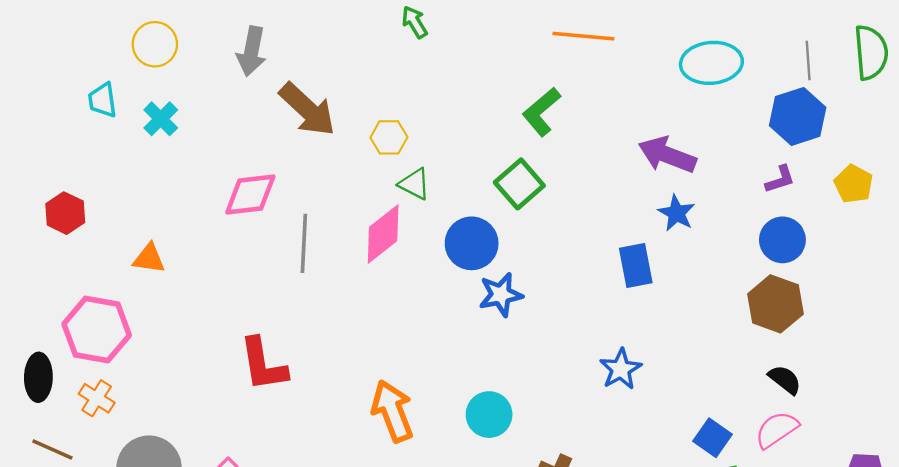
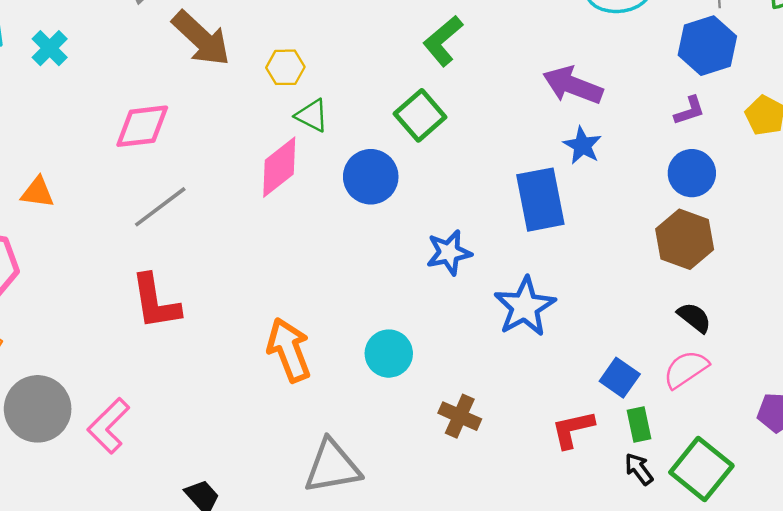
gray line: (304, 243) -> (160, 207), moved, turned 50
blue rectangle: (636, 265) -> (540, 200), size x1.4
blue star: (501, 295) -> (449, 253), moved
blue star: (621, 369) -> (525, 307), size x1.4

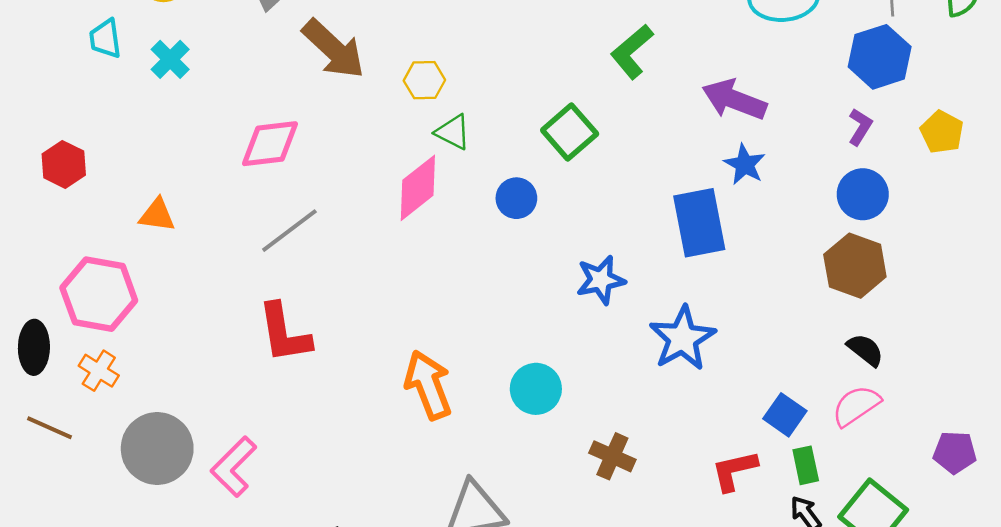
green L-shape: (443, 41) -> (632, 52), moved
purple L-shape: (689, 111) -> (860, 127), turned -40
blue circle: (371, 177) -> (516, 198), size x0.7

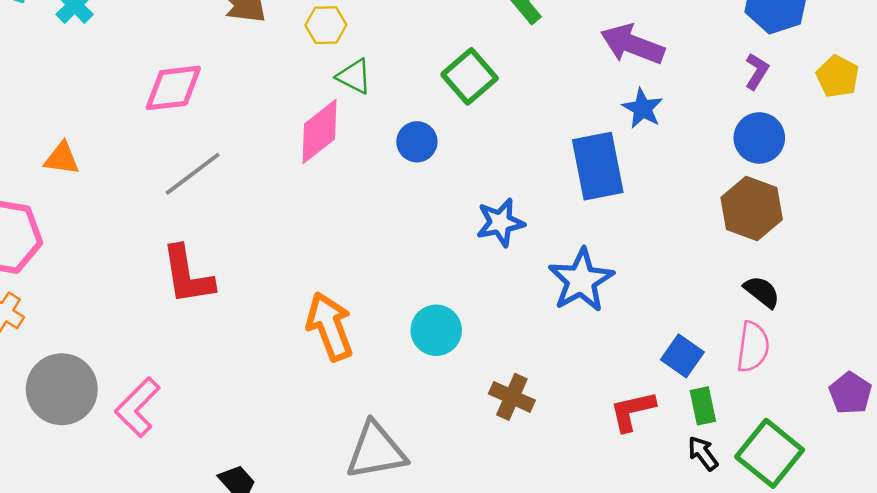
pink semicircle: (856, 406) -> (753, 347), turned 132
purple pentagon: (955, 452) -> (850, 393), turned 30

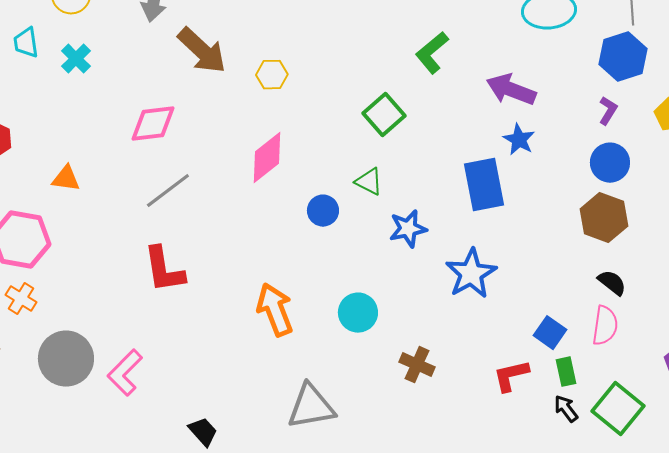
green triangle: (354, 76) -> (369, 182), moved
blue circle: (417, 142) -> (323, 211), moved

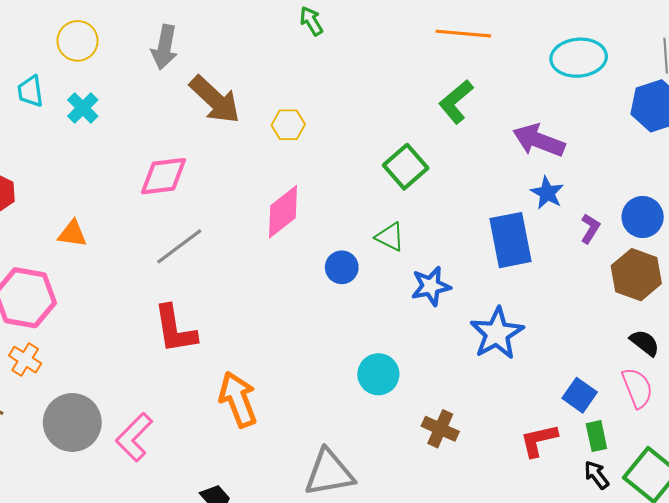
purple L-shape: (608, 111) -> (590, 229), moved
orange arrow: (275, 310) -> (238, 399), moved
pink semicircle: (605, 326) -> (637, 388), turned -30

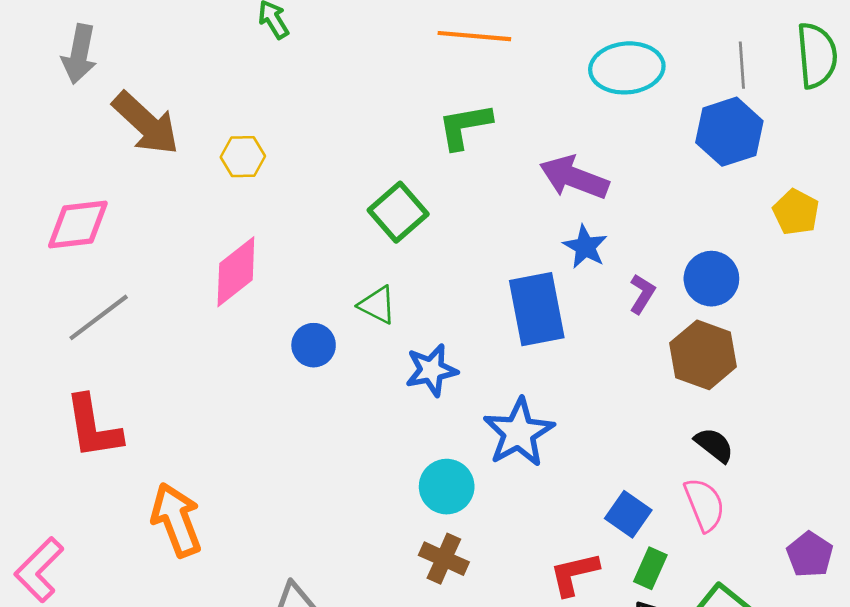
green L-shape: (456, 102) -> (465, 126), turned 30
cyan circle: (378, 374) -> (447, 487), moved
green rectangle: (596, 436) -> (650, 568), turned 36

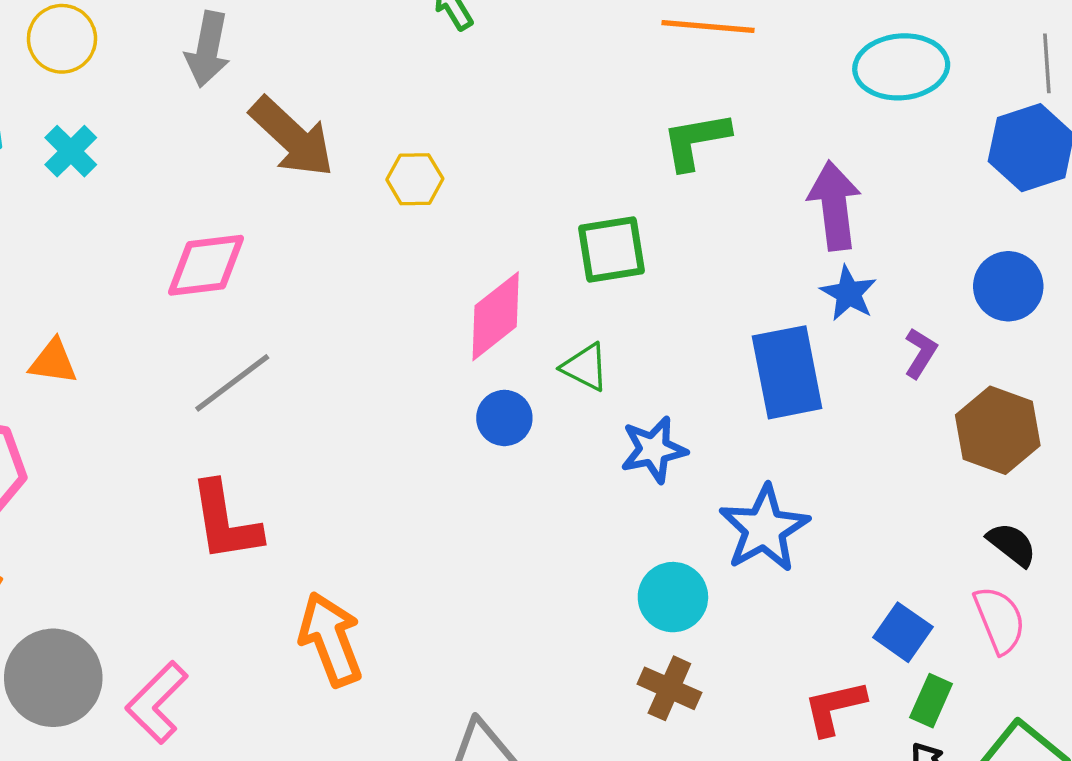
purple arrow: (574, 177) -> (834, 206), turned 62
green square: (398, 212) -> (611, 249), turned 32
pink diamond: (236, 272) -> (496, 316), moved
blue circle: (711, 279) -> (1008, 286), moved

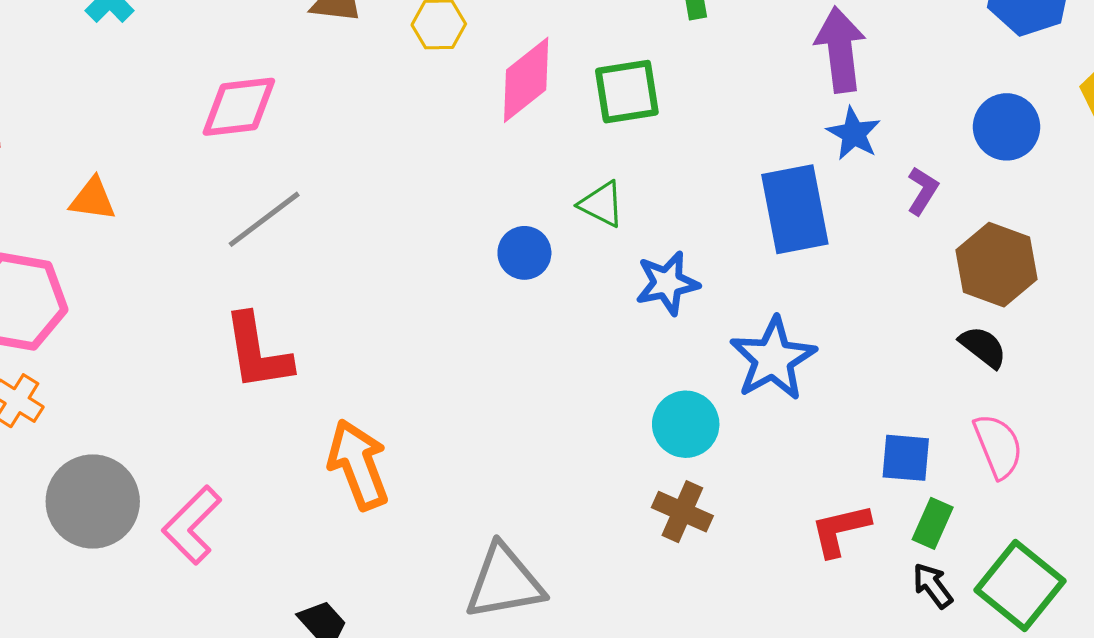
pink diamond: (496, 316) -> (526, 80), moved
black semicircle: (1012, 544) -> (983, 347), moved
blue square: (903, 632) -> (906, 458), turned -30

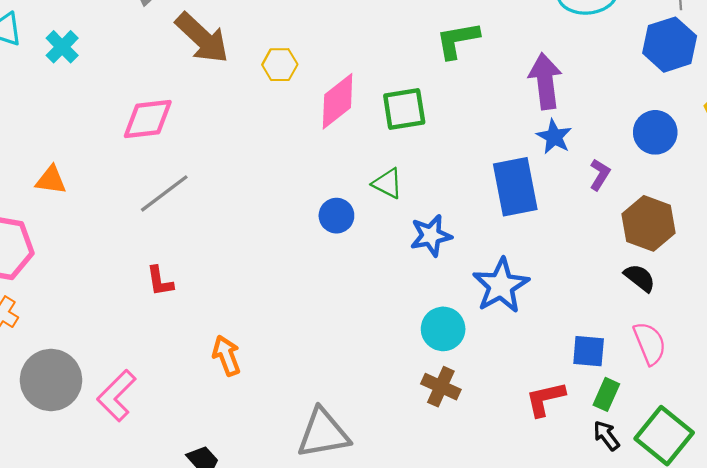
red L-shape: (257, 352) -> (160, 281), size x0.6
orange arrow: (358, 465) -> (226, 356), size x0.7

